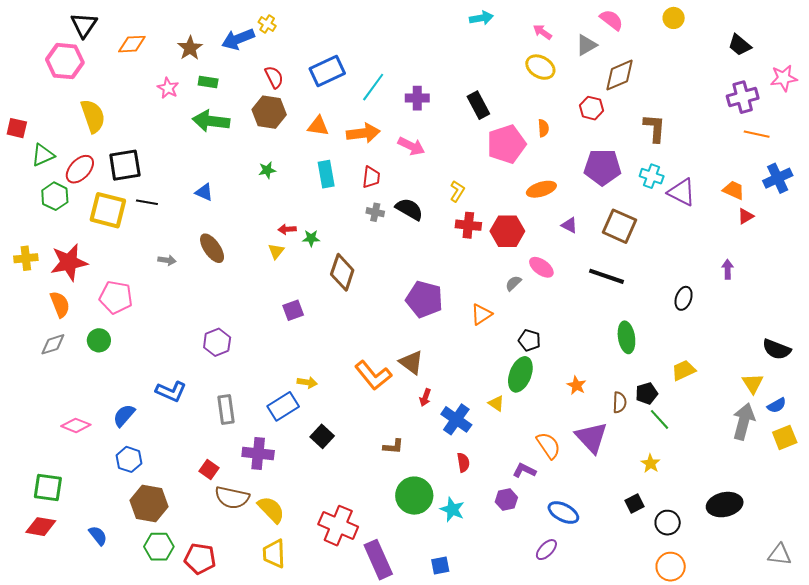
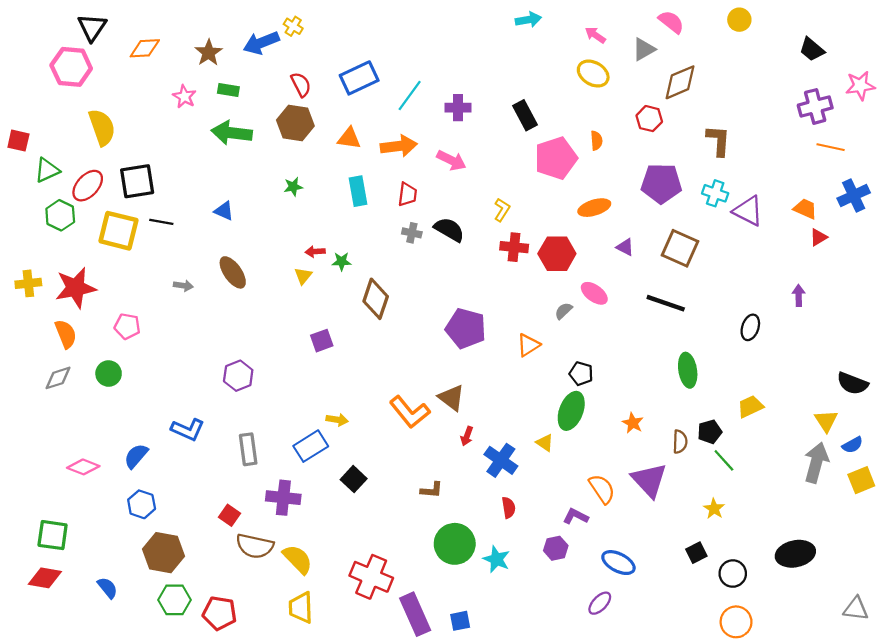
pink pentagon: (116, 297) -> (127, 326), size x0.7
blue square: (440, 566) -> (460, 621), moved

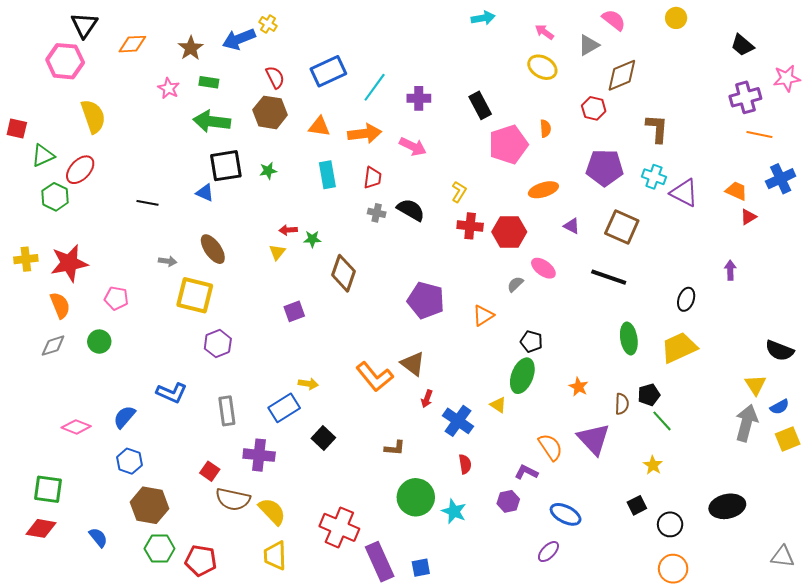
black square: (137, 181) -> (226, 166), moved
yellow square: (118, 231) -> (195, 295), moved
yellow trapezoid: (750, 406) -> (679, 348), moved, size x1.5

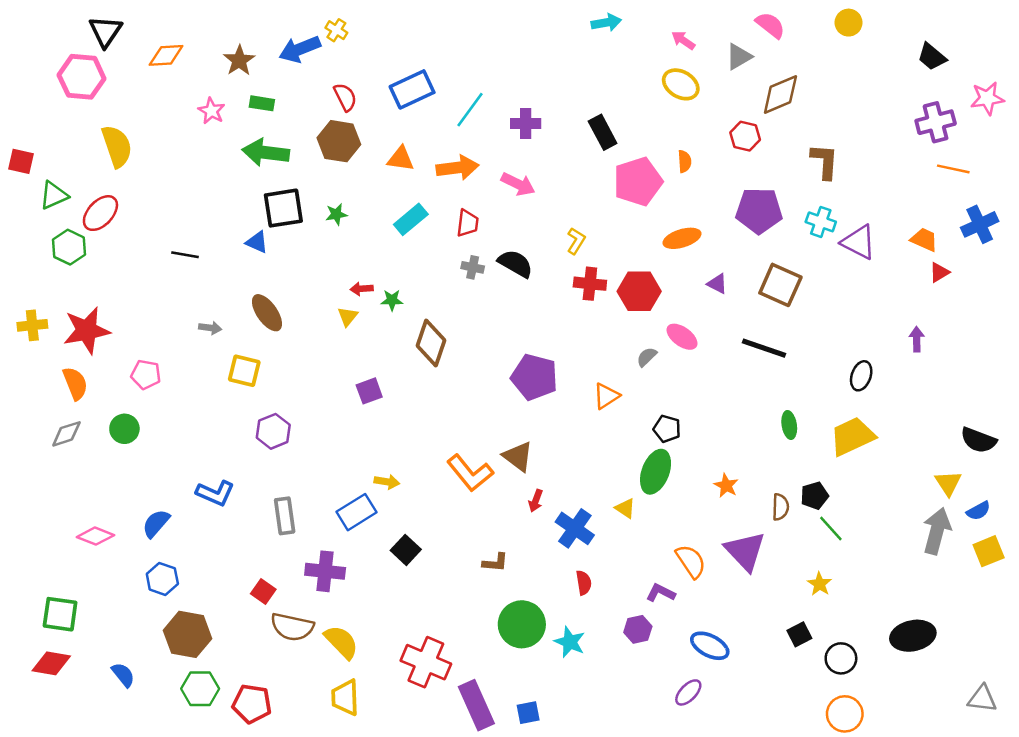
cyan rectangle: (327, 175) -> (411, 219), turned 60
yellow square: (195, 295) -> (244, 371), size x0.7
green ellipse: (629, 339) -> (789, 425), size x0.7

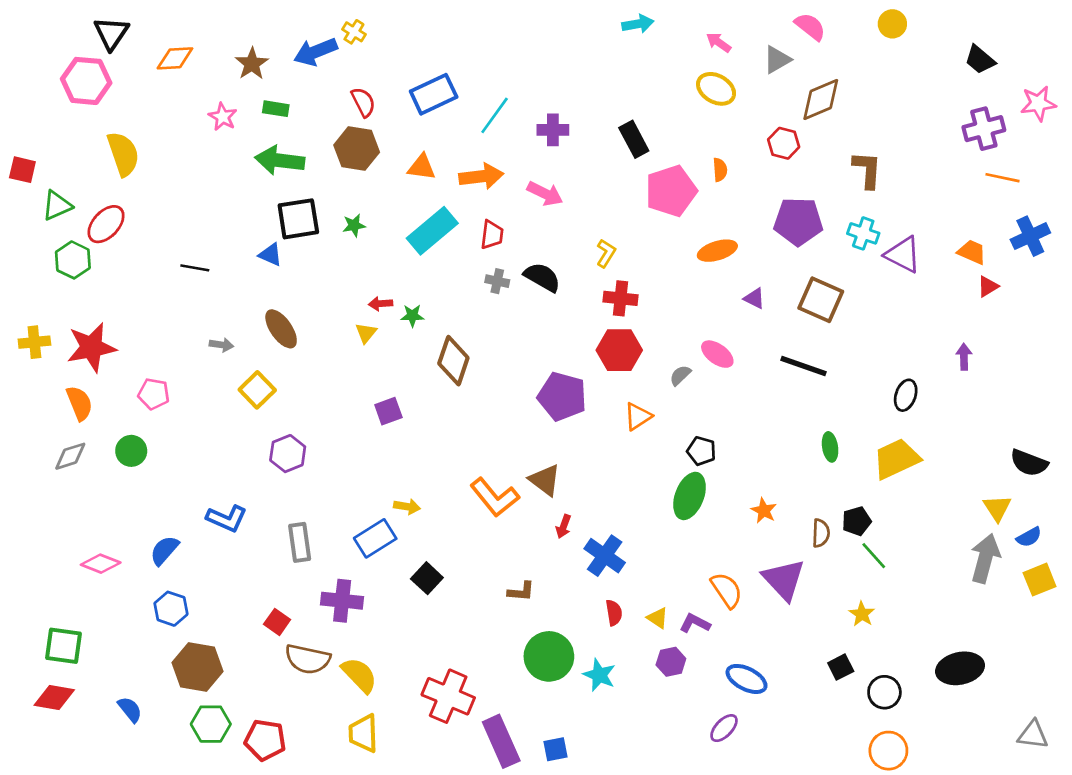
cyan rectangle: (411, 219) -> (432, 231), size x1.4
red hexagon: (639, 291) -> (619, 350), moved
yellow square: (244, 371) -> (257, 390), turned 32
yellow triangle: (625, 508) -> (658, 618), moved

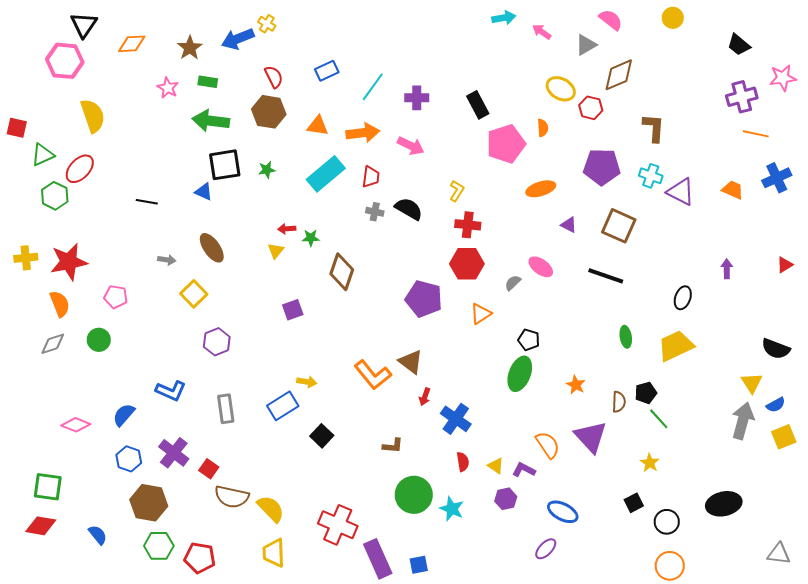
cyan arrow: (638, 24) -> (504, 18), moved
yellow ellipse: (716, 89) -> (561, 89), moved
blue rectangle: (434, 94) -> (327, 71), size x0.7
red triangle: (988, 286) -> (785, 265), moved
purple cross: (342, 601) -> (174, 453), moved, turned 32

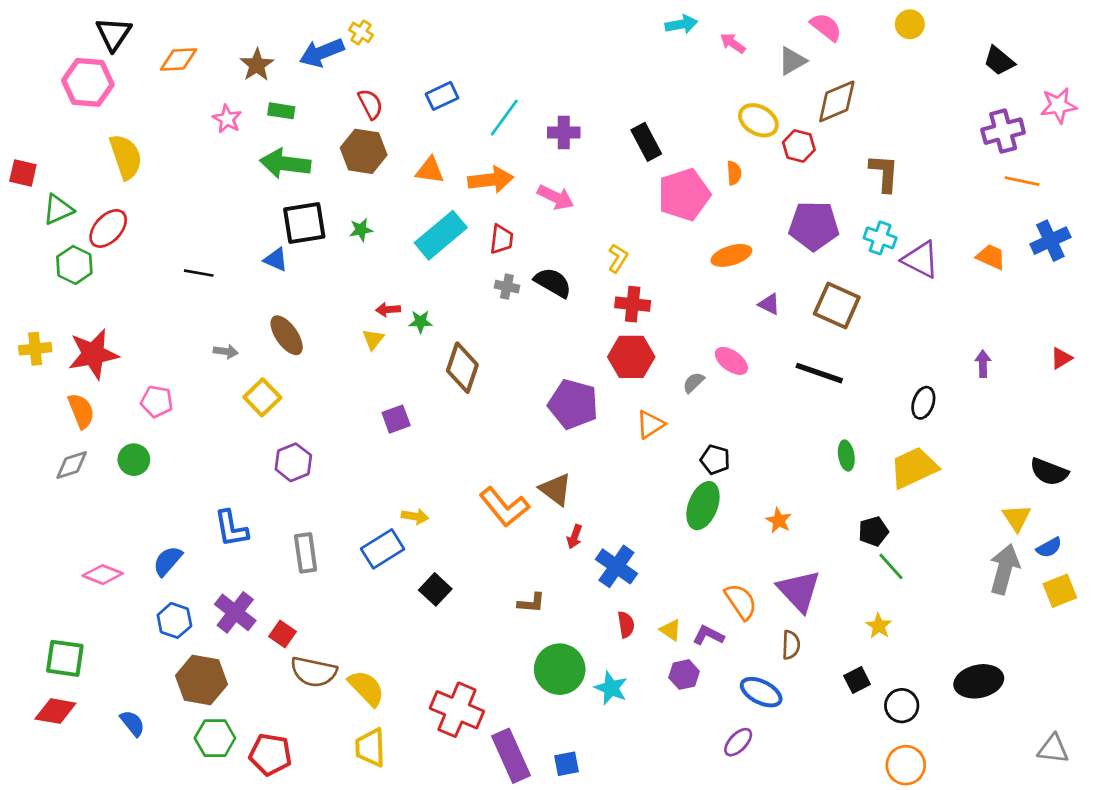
blue L-shape: (171, 391) -> (231, 529), turned 56
brown semicircle: (619, 402) -> (791, 645), moved

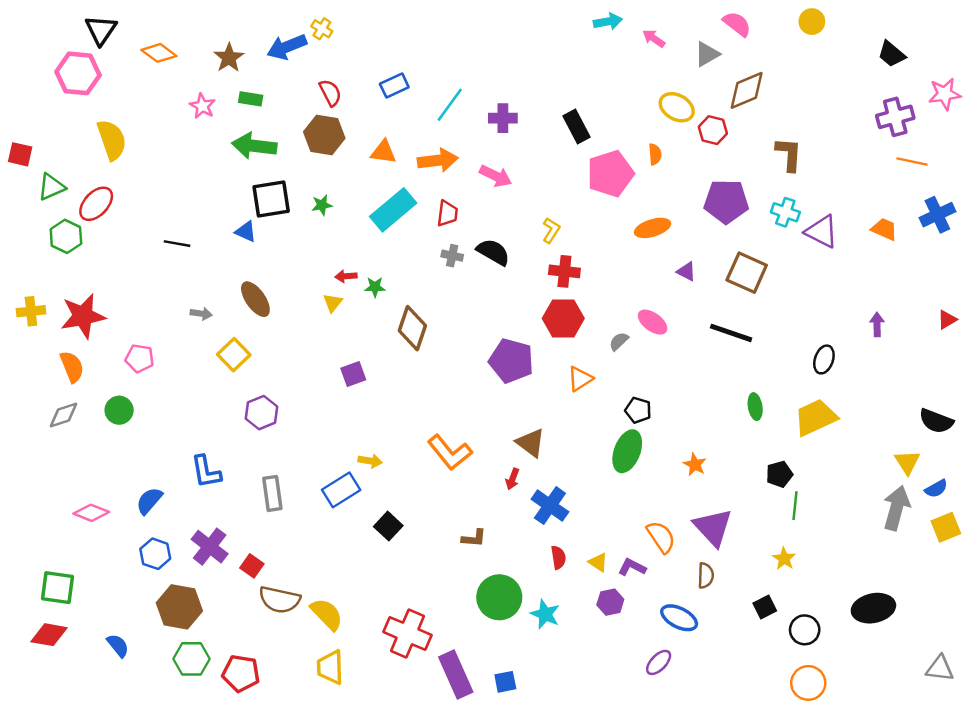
orange diamond: (178, 59) -> (159, 53), turned 40
brown triangle: (556, 489) -> (531, 443), moved
green line: (891, 566) -> (795, 506), turned 48

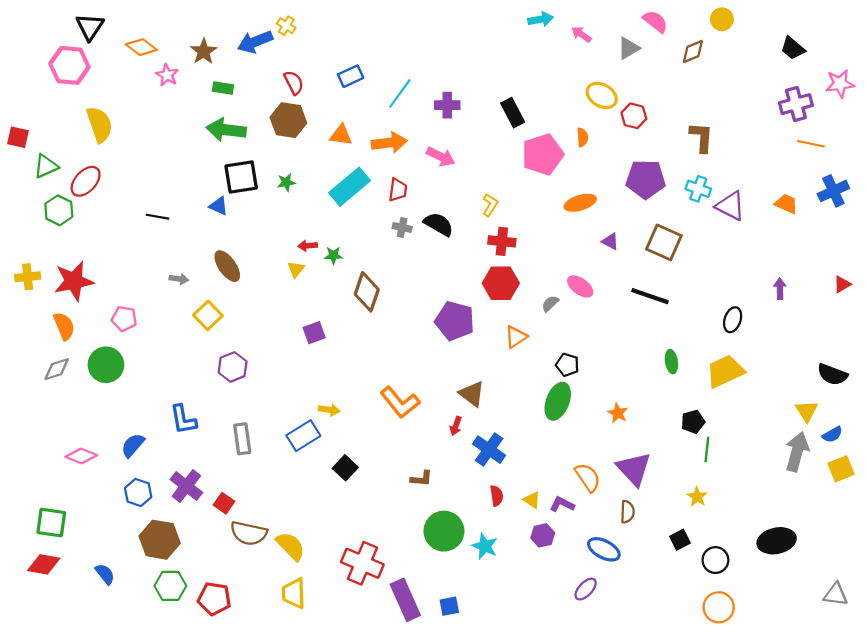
brown diamond: (747, 90) -> (693, 51), moved, size x0.7
pink star: (202, 106) -> (167, 75), moved
green circle: (119, 410) -> (106, 365), size x1.4

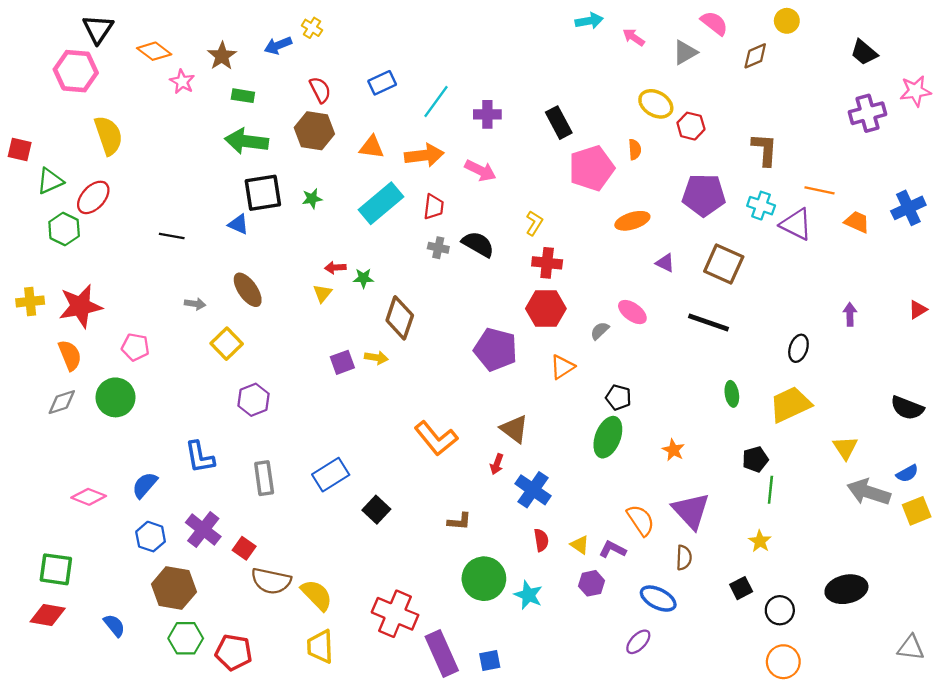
blue arrow: (255, 42) -> (278, 45), size x0.7
orange line: (811, 144) -> (820, 190), moved
yellow arrow: (329, 410) -> (376, 358), moved
yellow triangle: (807, 411) -> (845, 448), moved
gray arrow: (797, 452) -> (869, 492), turned -87

